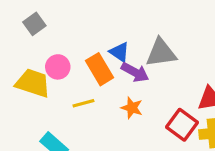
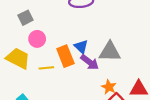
pink circle: (58, 67) -> (37, 39), moved
yellow line: (83, 103) -> (46, 68), moved
orange star: (132, 108) -> (109, 87), moved

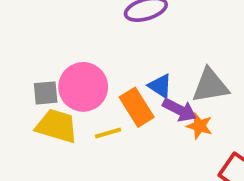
gray square: (26, 18) -> (46, 93), moved, turned 32
pink circle: (37, 39) -> (83, 87), size x1.6
orange star: (109, 87) -> (200, 126), moved

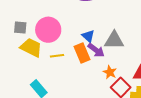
gray square: (46, 93) -> (20, 27), moved
orange rectangle: (137, 107) -> (82, 53), moved
orange star: (200, 126) -> (110, 72), moved

